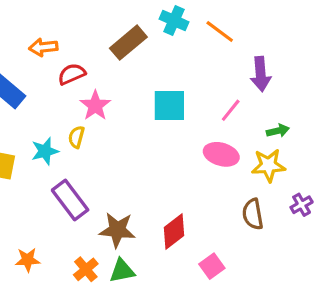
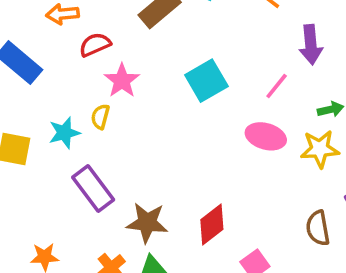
cyan square: (169, 106) -> (206, 81), turned -30
brown semicircle: (253, 214) -> (318, 228), moved

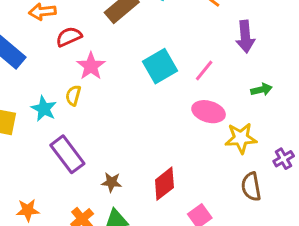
pink line: (277, 86) -> (204, 70), moved
cyan star: (64, 133) -> (44, 109), turned -30
yellow star: (320, 149) -> (241, 138), moved
brown star: (147, 223) -> (111, 182), size x0.6

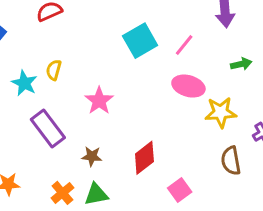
pink star: (91, 66) -> (99, 101), moved

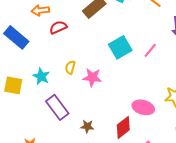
yellow semicircle: (54, 70) -> (70, 67), moved
pink ellipse: (188, 86) -> (143, 107), moved
pink star: (99, 101) -> (92, 77), moved, turned -30

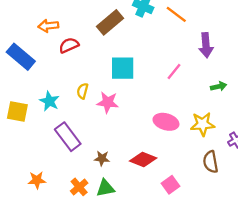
cyan square: (120, 47) -> (123, 68), moved, turned 30
pink ellipse: (143, 107) -> (166, 122), moved
red diamond: (123, 127) -> (143, 160), turned 60

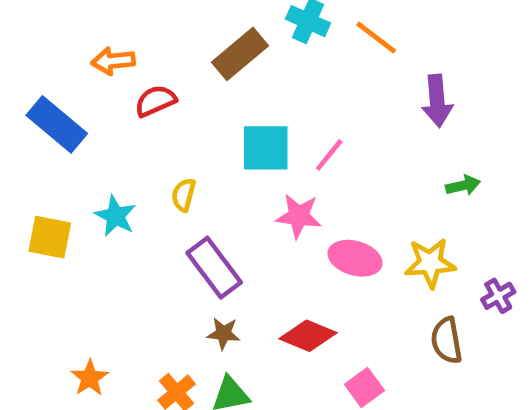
pink line: (174, 72) -> (329, 155), moved
pink star: (108, 102) -> (299, 216), moved
purple rectangle: (68, 137) -> (214, 268), moved
orange star: (37, 180) -> (90, 378), turned -30

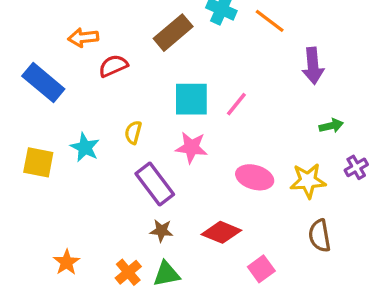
pink star: (299, 216) -> (191, 147), moved
purple cross: (498, 296) -> (356, 167), moved

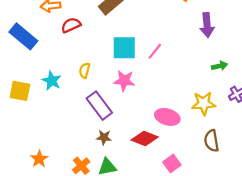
pink ellipse: (255, 177) -> (167, 117), moved

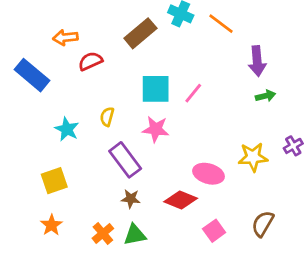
green arrow: (219, 66) -> (265, 96), moved
yellow square: (20, 91) -> (54, 181), moved, turned -30
brown semicircle: (212, 141) -> (263, 224), moved, turned 40

